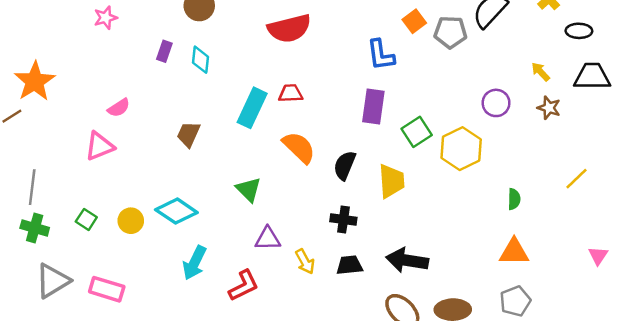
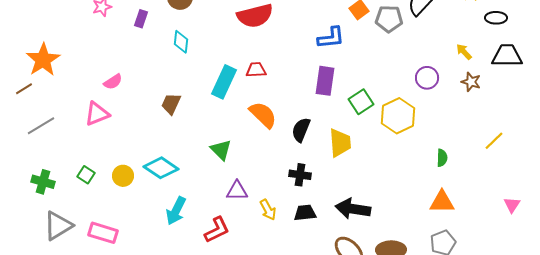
purple rectangle: (164, 51) -> (141, 19), moved
blue L-shape: (381, 55) -> (331, 38), turned -88
gray line: (32, 187) -> (41, 126), moved, turned 52

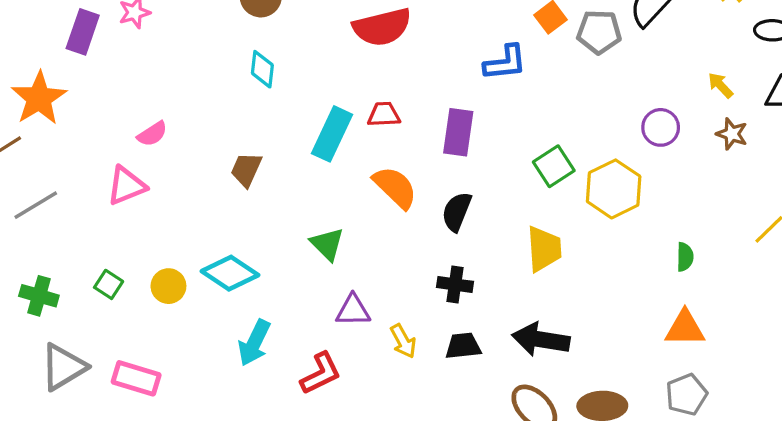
purple rectangle: (141, 19) -> (83, 32), moved, size x1.5
purple rectangle: (325, 81) -> (458, 132), moved
yellow trapezoid: (340, 143) -> (544, 249), moved

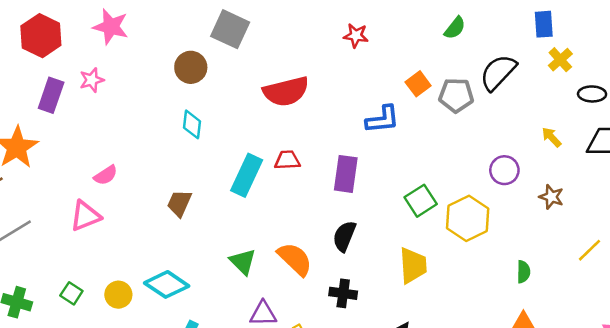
brown star: (732, 134) -> (551, 197), moved
orange semicircle: (395, 187) -> (295, 259), moved

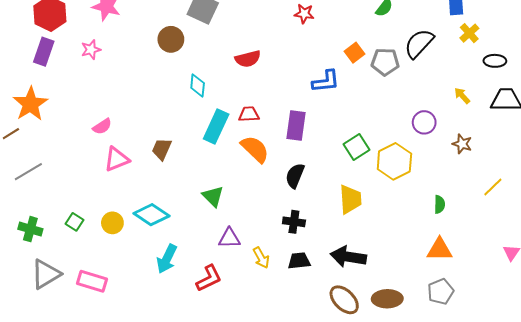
red semicircle: (286, 91) -> (248, 59), size x0.7
purple rectangle: (51, 95) -> (44, 52), moved
cyan diamond: (192, 124) -> (198, 85), moved
pink triangle: (85, 216) -> (117, 159), moved
orange semicircle: (295, 259) -> (255, 149), moved

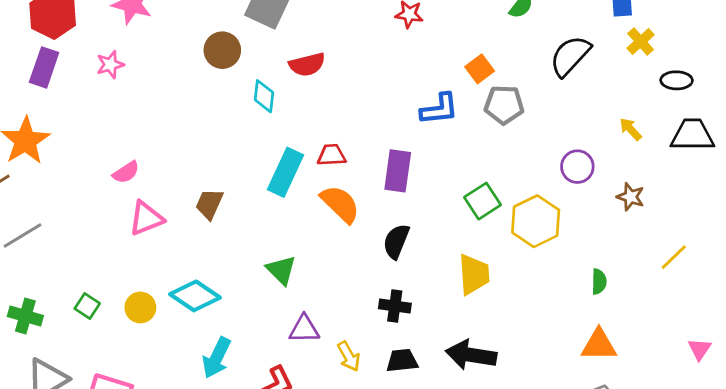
red semicircle: (248, 59) -> (307, 65), moved
gray pentagon: (385, 62) -> (504, 105), moved
cyan diamond: (198, 85) -> (264, 96), moved

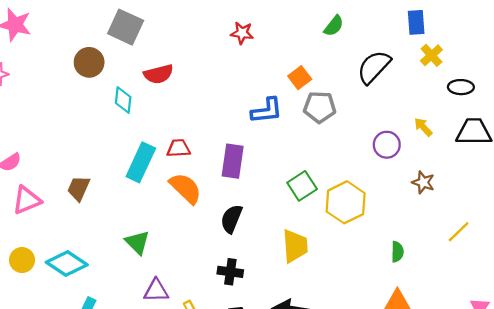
purple circle: (577, 167) -> (387, 145), moved
yellow circle: (140, 307) -> (22, 260), moved

